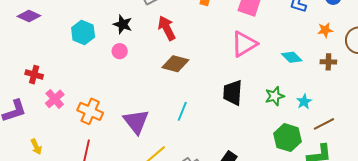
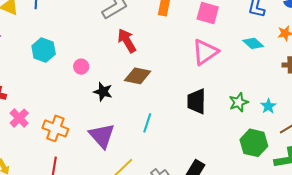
black star: (123, 24) -> (103, 92), moved
cyan diamond: (292, 57) -> (253, 43), moved

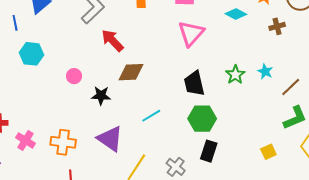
cyan hexagon: (44, 50) -> (31, 54), moved
cyan line: (147, 123) -> (151, 116), turned 54
green hexagon: (254, 143) -> (202, 119), moved

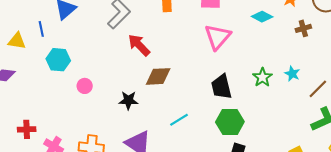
pink circle: (74, 76) -> (85, 86), moved

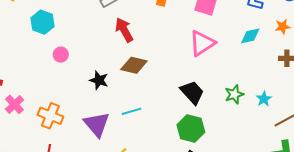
cyan diamond: (262, 17) -> (250, 36), turned -55
black trapezoid: (221, 87) -> (192, 92), turned 136
cyan line: (179, 120) -> (132, 111), moved

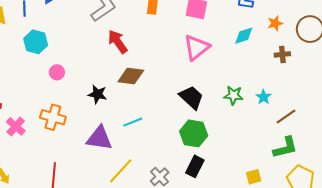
green star: (234, 94) -> (233, 95), turned 30
orange cross: (50, 116) -> (53, 117), moved
purple triangle: (97, 124) -> (99, 138), turned -36

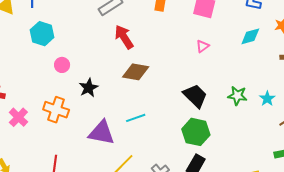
pink triangle: (197, 47) -> (203, 46), size x0.5
black star: (97, 94) -> (89, 88), moved, turned 30

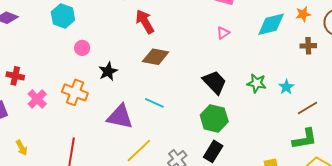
cyan diamond: (250, 36) -> (271, 24), size x1.4
cyan line: (136, 118) -> (154, 103), turned 42

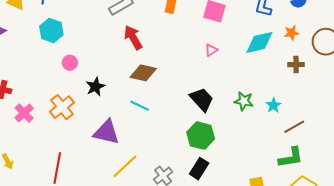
orange cross: (75, 92) -> (62, 107), turned 30
cyan line: (154, 103) -> (140, 106), moved

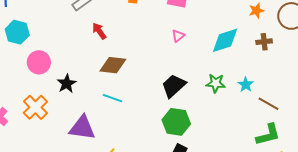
red arrow: (133, 38) -> (99, 31), size x0.7
cyan diamond: (259, 42) -> (225, 40), moved
pink circle: (70, 63) -> (39, 62), size x1.5
black trapezoid: (202, 99) -> (174, 86), turned -84
brown line: (294, 127) -> (268, 104), turned 65

